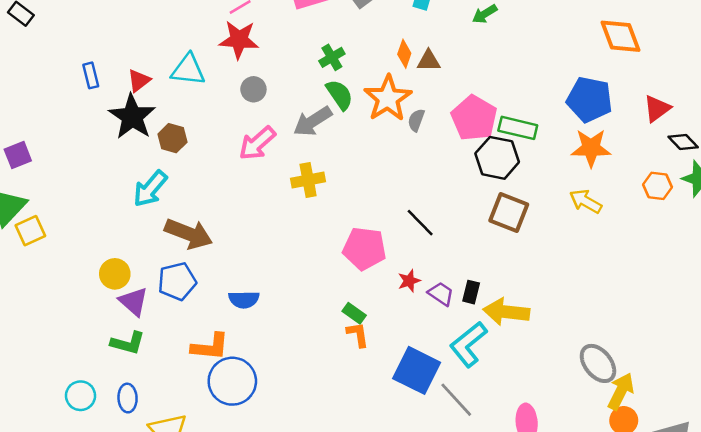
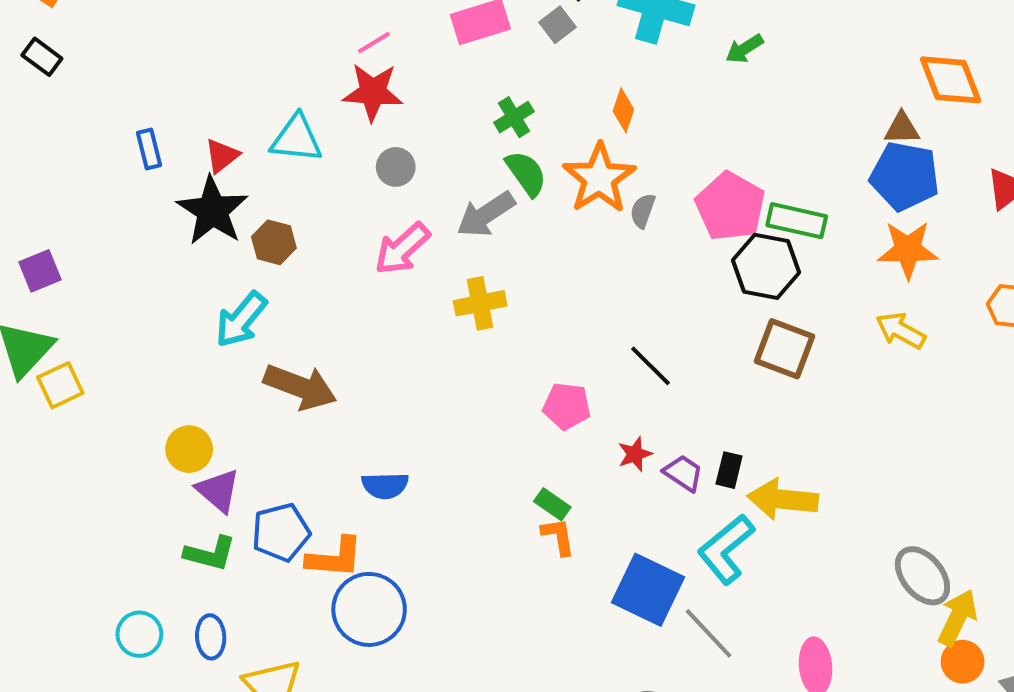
brown triangle: (429, 61) -> (902, 128), moved
pink pentagon: (364, 249) -> (567, 406), size x0.7
blue pentagon: (177, 281) -> (281, 532), moved

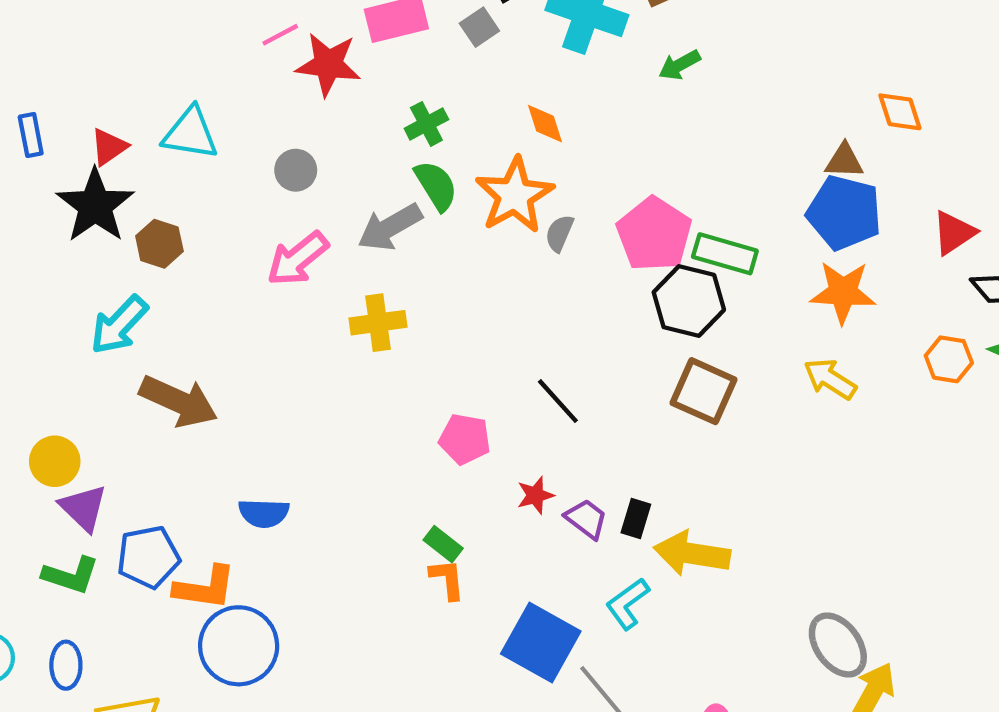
orange diamond: (951, 80) -> (900, 112), size x0.7
red star: (373, 92) -> (328, 64), moved
orange diamond: (623, 110) -> (545, 124), turned -39
cyan L-shape: (726, 549) -> (627, 604), size x0.7

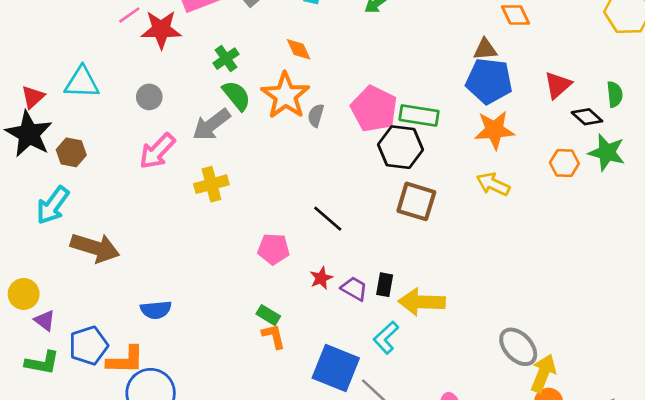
purple triangle: (83, 508) -> (45, 320), size x0.7

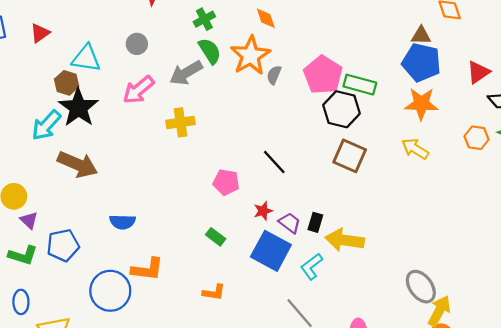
cyan triangle: (82, 82) -> (86, 58), moved
black star: (29, 134) -> (78, 108), moved
orange L-shape: (274, 336) -> (214, 292), moved, turned 105
orange L-shape: (125, 360) -> (147, 269), moved
blue square: (336, 368) -> (271, 251), moved

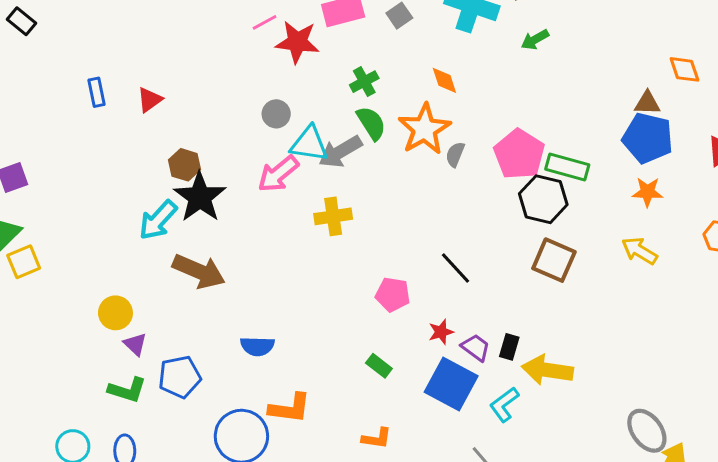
cyan triangle: (86, 58) -> (309, 144), moved
orange star: (421, 104) -> (647, 192), size x0.7

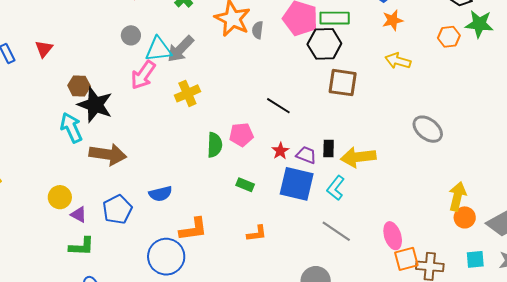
green semicircle: (371, 123) -> (215, 145), moved, turned 50
cyan arrow: (158, 220) -> (71, 128), turned 128
blue pentagon: (180, 377) -> (117, 210), moved
gray ellipse: (647, 431) -> (428, 129), moved

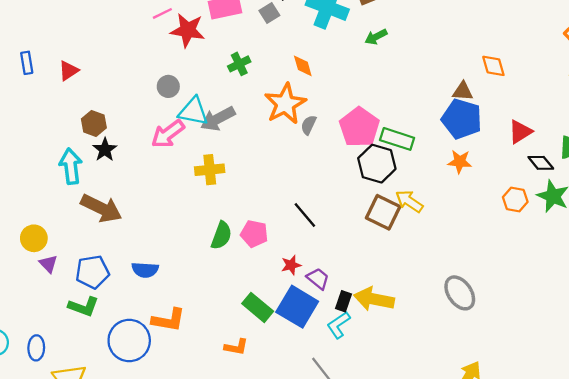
yellow arrow: (398, 61) -> (409, 201), moved
black star: (95, 105) -> (105, 150), size x0.6
black rectangle: (329, 149) -> (343, 301), moved
green rectangle: (245, 185) -> (258, 307), moved, size x1.5
green L-shape: (82, 246) -> (83, 307), moved

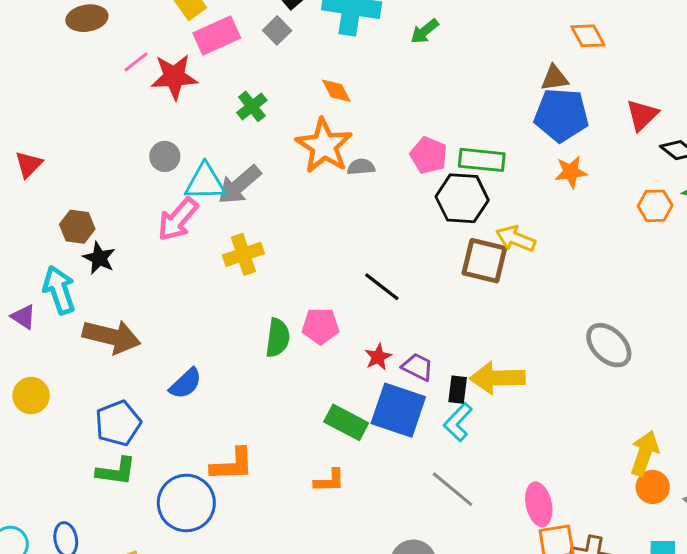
gray semicircle: (309, 125) -> (361, 167), turned 72
pink pentagon: (359, 127) -> (429, 155), size x0.7
purple triangle: (48, 264) -> (23, 317), moved
blue semicircle: (145, 270) -> (186, 383), moved, turned -35

